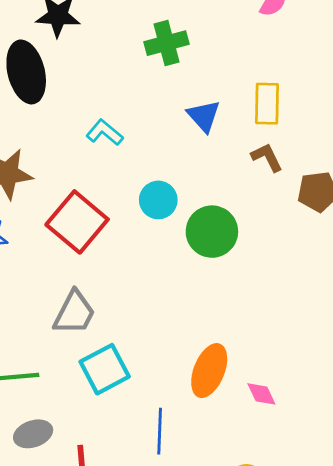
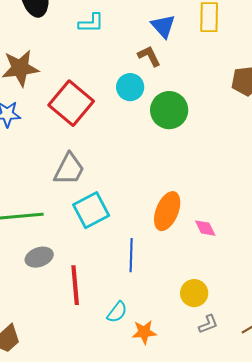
cyan L-shape: (105, 133) -> (91, 23), moved, turned 140
brown L-shape: (267, 157) -> (149, 56), moved

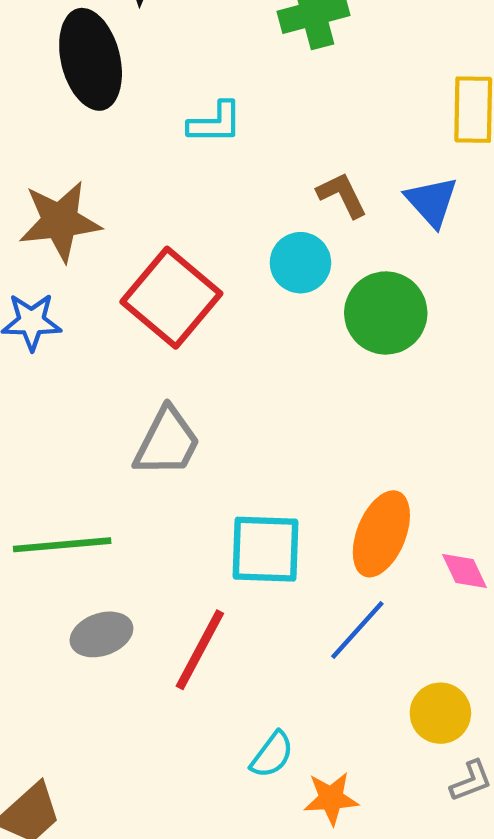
blue triangle: (163, 26) -> (432, 201), moved
cyan square: (91, 210) -> (265, 549), moved, turned 30
blue line: (131, 255) -> (357, 630), moved, turned 40
red line: (75, 285) -> (200, 650), moved, turned 33

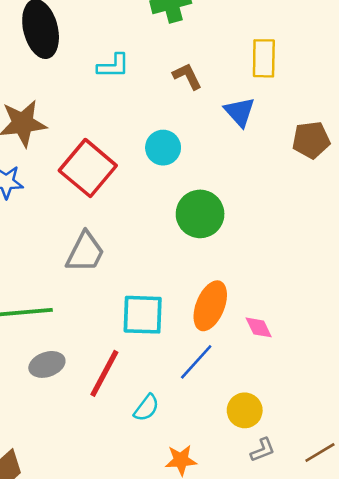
brown L-shape: (342, 195) -> (187, 76), moved
green circle: (386, 313) -> (200, 214), moved
cyan semicircle: (272, 755) -> (146, 408), moved

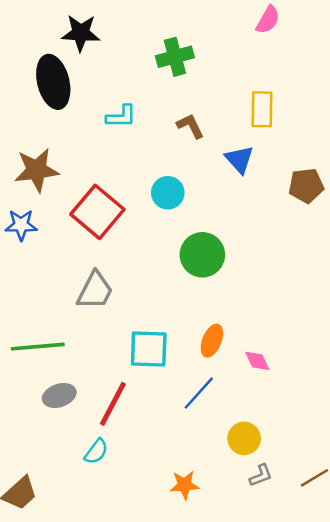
orange ellipse: (210, 306) -> (212, 341), size x0.7
cyan semicircle: (146, 408) -> (96, 452), moved

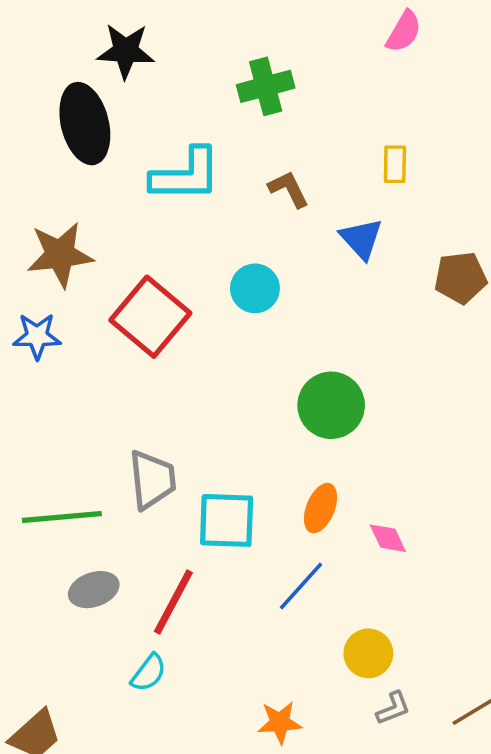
yellow rectangle: (262, 109) -> (395, 164), size x0.7
cyan L-shape: (121, 116) -> (186, 175), size x1.6
green circle: (202, 255) -> (331, 405), moved
gray trapezoid: (95, 291) -> (152, 480), moved, turned -33

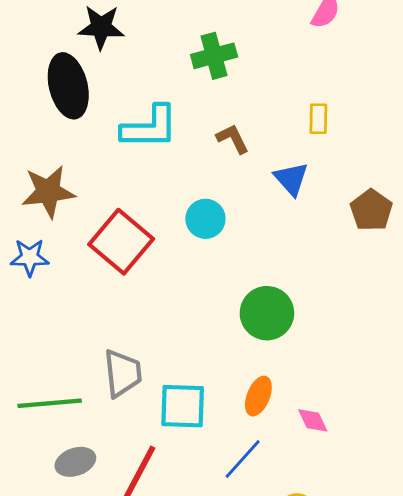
brown pentagon: (460, 278) -> (371, 210), turned -30

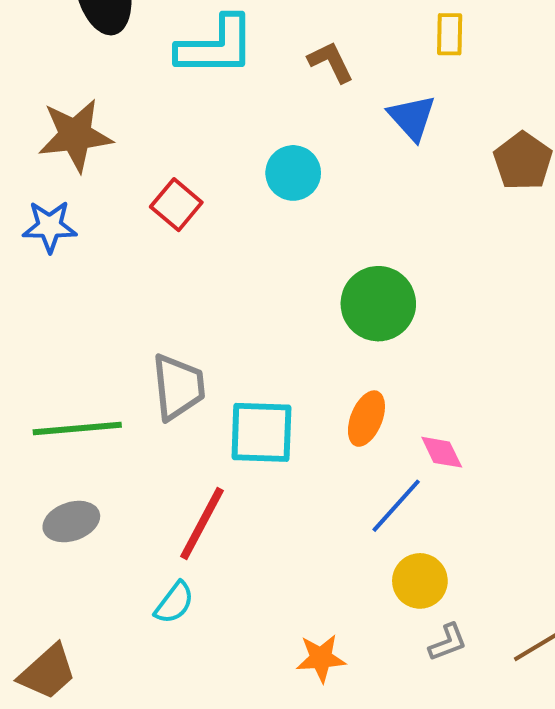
red square: (121, 242) -> (176, 205), size x0.6
blue line: (243, 459) -> (396, 506), moved
gray ellipse: (75, 462) -> (71, 522), moved

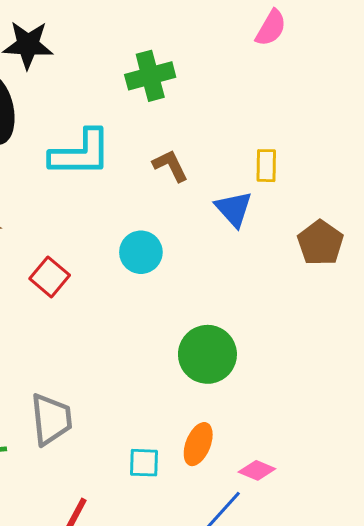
yellow rectangle: (450, 34) -> (266, 166), moved
cyan square: (261, 432) -> (144, 463), moved, size x0.6
pink diamond: (442, 452) -> (257, 470), turned -42

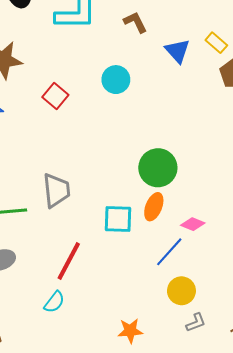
yellow rectangle: (266, 166) -> (216, 43), moved, turned -50
green circle: (207, 354) -> (158, 168), moved
cyan square: (144, 463) -> (118, 219), size x1.4

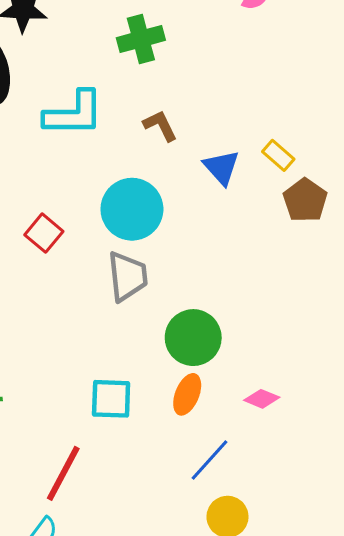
cyan circle: (116, 80) -> (132, 209), size x1.5
gray trapezoid: (56, 190) -> (127, 276), moved
cyan square: (118, 219) -> (111, 399), moved
pink diamond: (193, 224) -> (262, 399), moved

